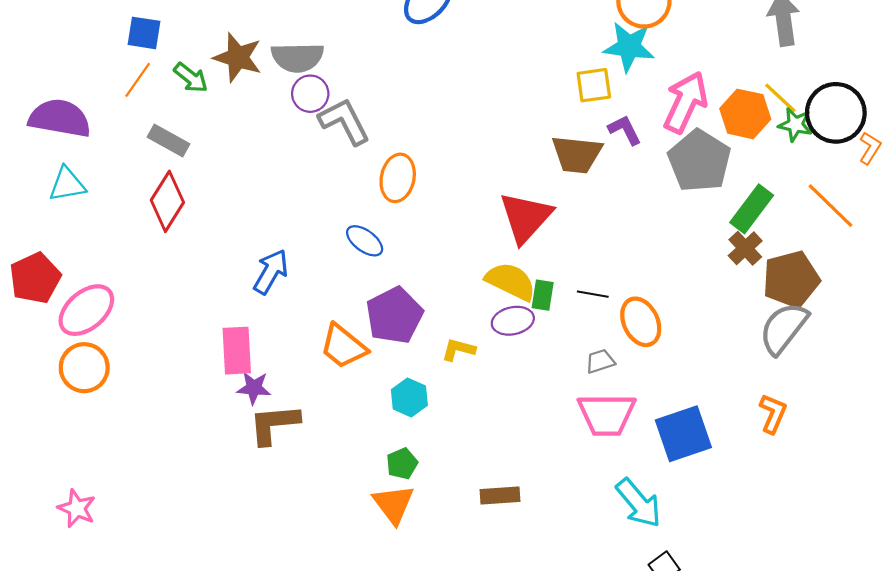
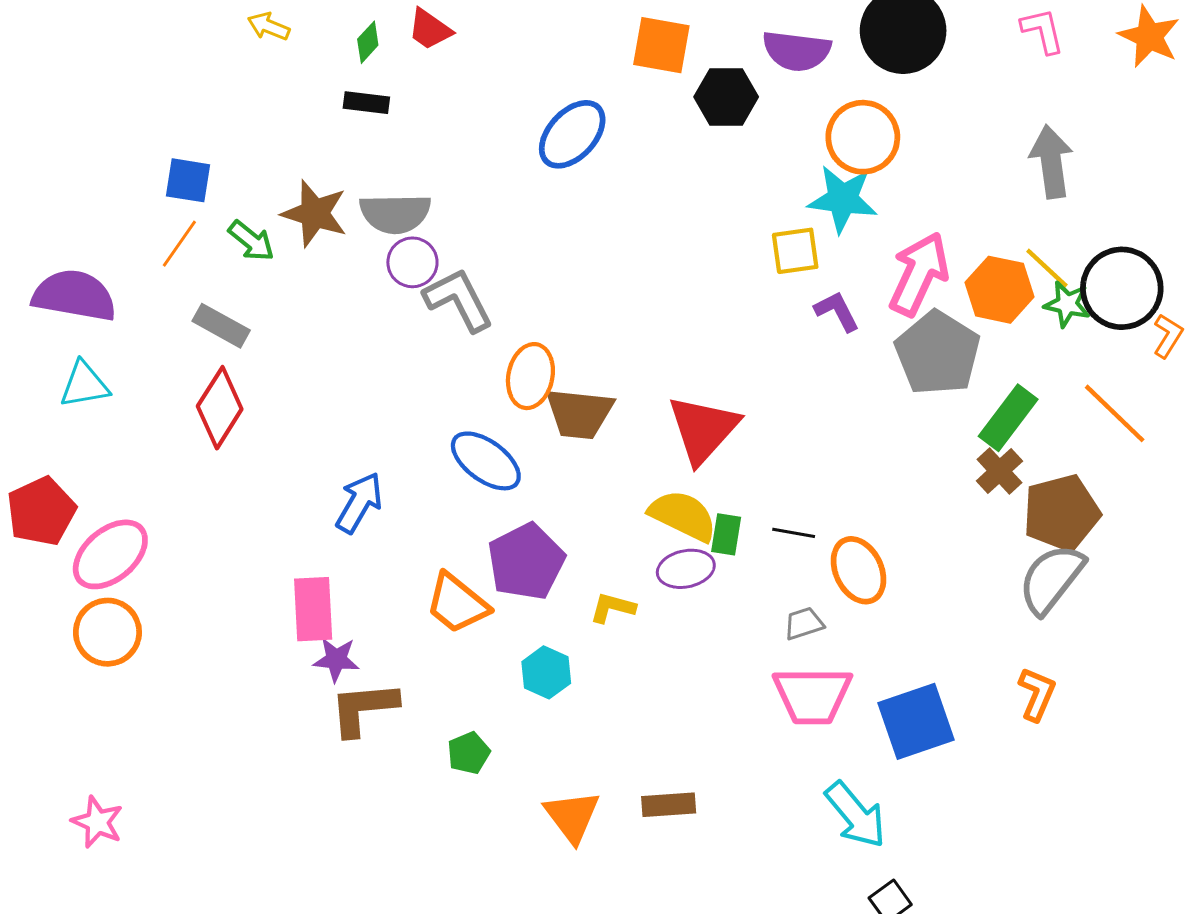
brown trapezoid: (577, 154) -> (579, 413), moved
blue ellipse: (365, 241) -> (486, 461), size x1.4
green pentagon: (402, 464) -> (469, 753), moved
orange triangle: (393, 504) -> (572, 816), moved

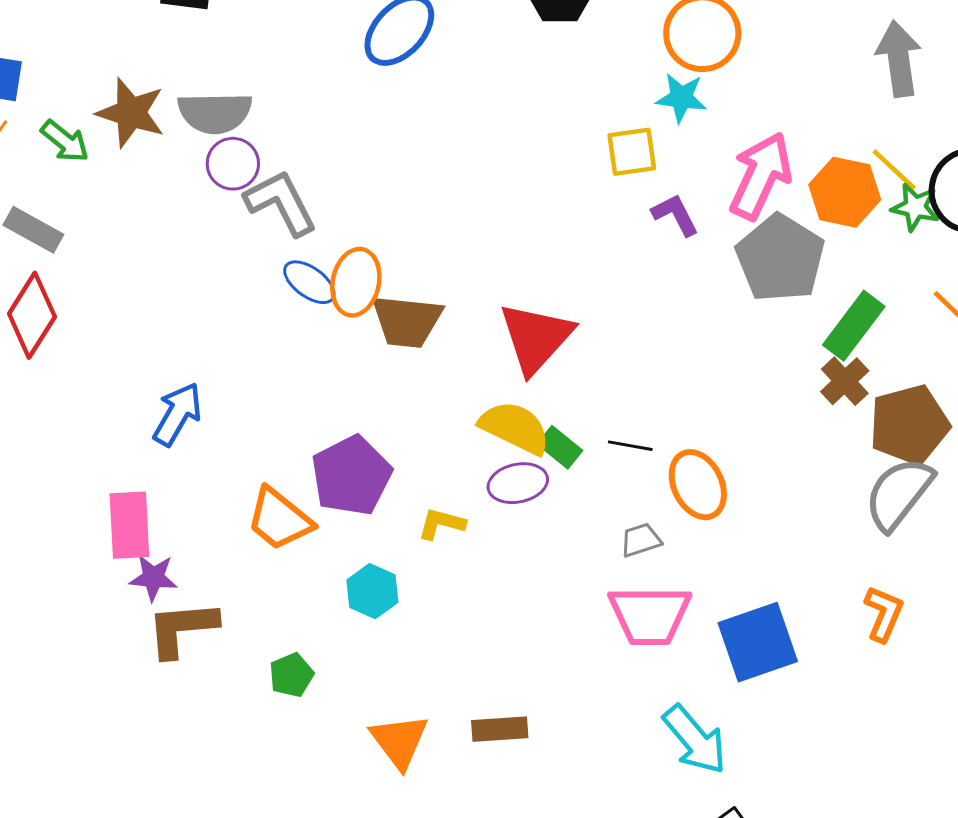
cyan star: (843, 199) -> (681, 98), size x0.7
blue ellipse: (486, 461) -> (309, 282), moved, size x0.7
green rectangle: (726, 534) -> (560, 447), turned -60

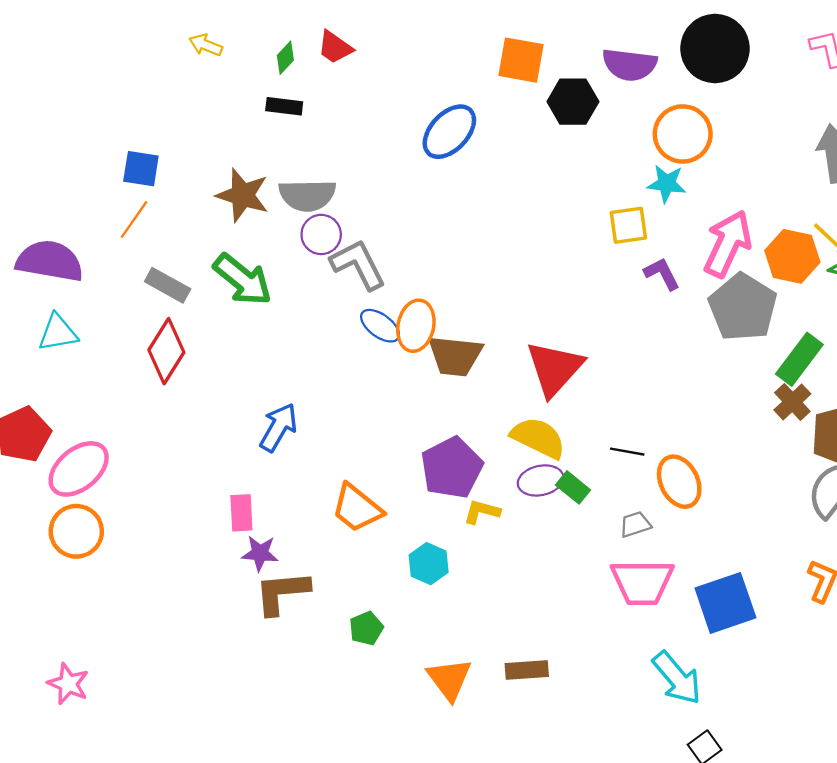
green arrow: (65, 141) -> (243, 280), moved, size x1.6
green rectangle: (560, 447) -> (573, 487), moved
purple pentagon: (351, 476) -> (452, 468), moved
pink rectangle: (129, 525) -> (241, 513), size x0.7

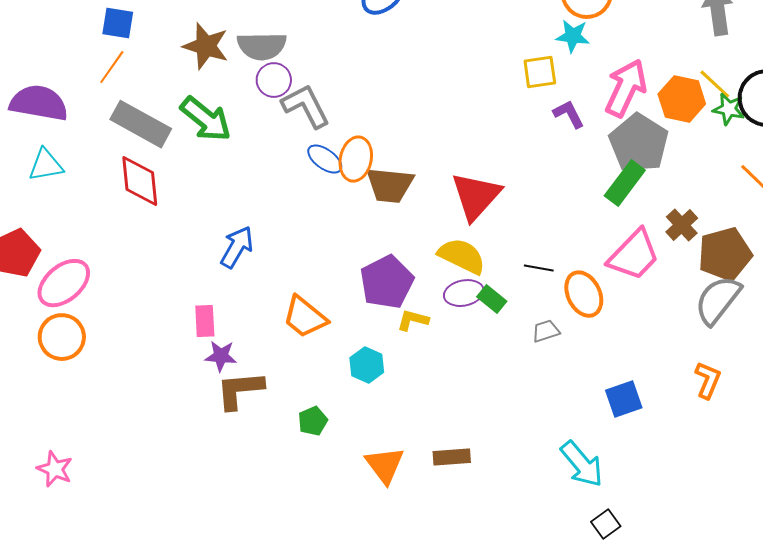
gray rectangle: (168, 285) -> (141, 124), size x1.5
red diamond: (166, 351) -> (140, 181), turned -38
green rectangle: (799, 359) -> (625, 183), moved
pink trapezoid: (642, 582) -> (634, 255), moved, turned -46
blue square: (725, 603) -> (624, 399), size x0.7

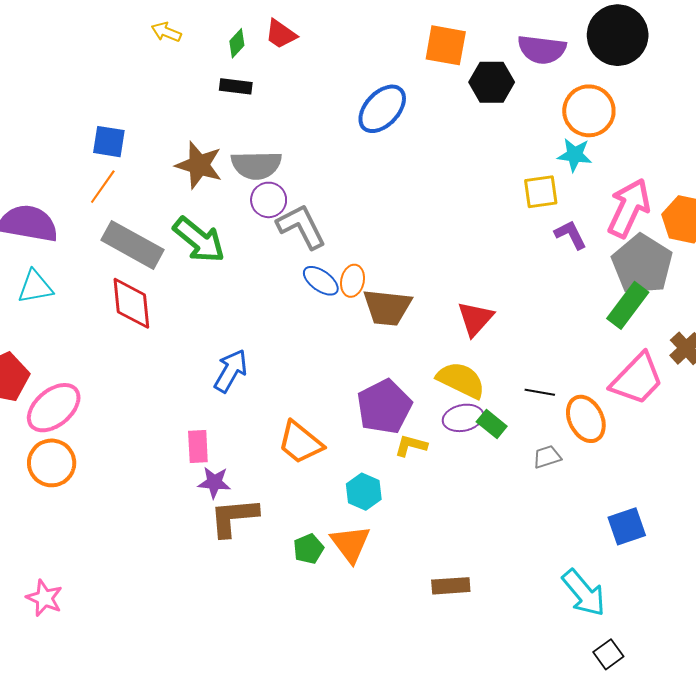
orange ellipse: (356, 159) -> (353, 281), size x0.7
red triangle: (476, 196) -> (475, 319), size x0.7
orange triangle: (385, 465) -> (350, 544), moved

